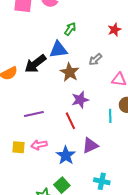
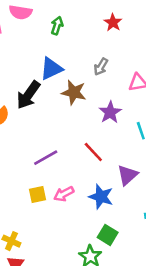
green arrow: (70, 29) -> (57, 26), moved
purple star: (80, 100) -> (110, 112), moved
yellow square: (18, 147) -> (38, 195), moved

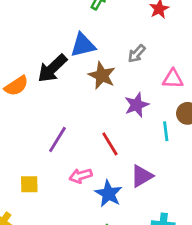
purple line: (46, 158) -> (57, 140), turned -40
pink arrow: (64, 194) -> (81, 176), moved
yellow square: (38, 195) -> (29, 184), moved

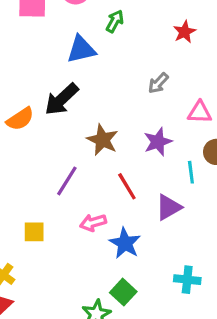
blue triangle: (83, 45) -> (81, 49), moved
brown star: (102, 75) -> (102, 140), moved
purple triangle: (142, 176) -> (169, 207), moved

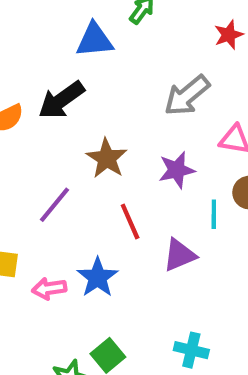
gray arrow: (158, 83) -> (187, 96), size x1.6
pink arrow: (93, 223) -> (49, 288), moved
blue star: (125, 243) -> (98, 277), moved

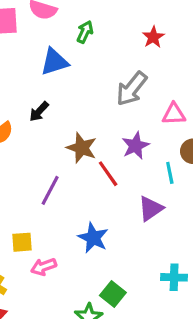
black arrow: (61, 100) -> (39, 111), size x0.6
red line: (130, 221) -> (108, 174), moved
pink arrow: (49, 288) -> (44, 267), moved

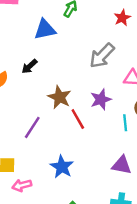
purple triangle: (151, 208) -> (122, 165), moved, turned 40

